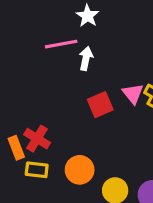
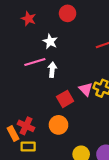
orange circle: (80, 170) -> (58, 125), moved

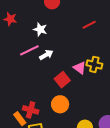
red star: (29, 19) -> (10, 19), moved
white arrow: (52, 70) -> (46, 55), turned 64

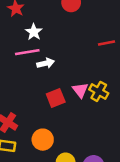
white star: (40, 29) -> (34, 32), moved
orange circle: (60, 104) -> (43, 140), moved

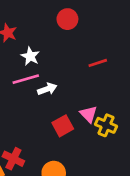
red line: (106, 43) -> (98, 63), moved
yellow cross: (99, 91) -> (106, 125), moved

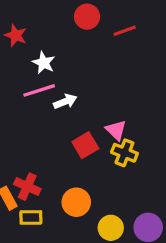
red line: (98, 63) -> (125, 31), moved
yellow cross: (106, 125) -> (124, 153), moved

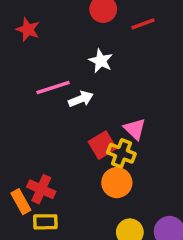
white star: (44, 63) -> (101, 61), moved
yellow cross: (124, 153) -> (121, 153), moved
orange circle: (76, 202) -> (117, 183), moved

